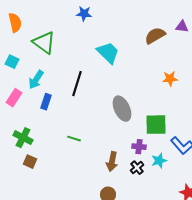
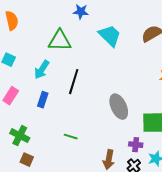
green triangle: (44, 43) -> (60, 41), moved, turned -35
cyan trapezoid: (108, 53) -> (110, 36), moved
cyan arrow: (36, 80) -> (42, 70), moved

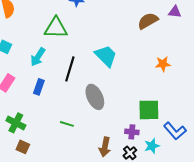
cyan trapezoid: (110, 36) -> (106, 56), moved
gray ellipse: (119, 107) -> (95, 97), moved

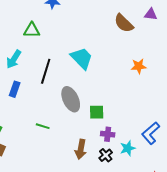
brown semicircle: (148, 21) -> (124, 23), turned -105
green triangle: (56, 28) -> (32, 30), size x0.7
green square: (149, 110) -> (97, 112), moved, size x0.7
blue L-shape: (175, 131) -> (151, 133), turned 90

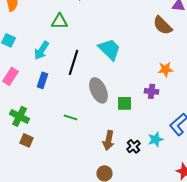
brown semicircle: (124, 23) -> (162, 25), moved
orange star: (139, 66) -> (166, 69), moved
purple cross: (108, 134) -> (152, 91), moved

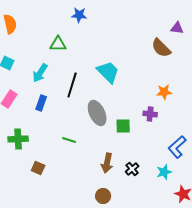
green cross: (20, 116) -> (18, 139), turned -30
cyan star: (156, 139) -> (164, 172), moved
brown square: (26, 140) -> (38, 168), moved

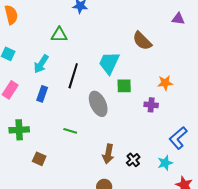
brown semicircle: (161, 48) -> (142, 41), moved
cyan trapezoid: (108, 72) -> (109, 63), turned -110
green square: (123, 126) -> (124, 86), moved

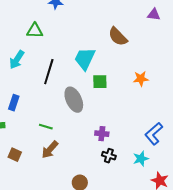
blue rectangle: (42, 94) -> (14, 103), moved
purple cross: (151, 105) -> (102, 134), moved
brown arrow: (108, 154) -> (50, 150), moved, turned 30
black cross: (133, 160) -> (109, 156), turned -32

